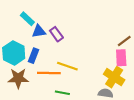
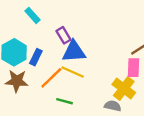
blue triangle: (39, 31) -> (74, 52), moved, size x1.5
orange line: (49, 73) -> (51, 78), turned -50

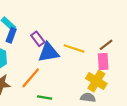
blue rectangle: (36, 57) -> (11, 35), moved
yellow line: (73, 72) -> (74, 49), moved

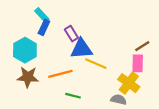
yellow line: (74, 49) -> (96, 64), moved
orange line: (31, 78) -> (60, 74), turned 30

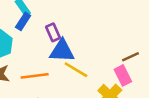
pink rectangle: (138, 63) -> (123, 75), turned -36

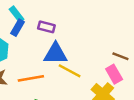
purple rectangle: (53, 32) -> (46, 27), moved, turned -49
brown line: (131, 57) -> (120, 56), turned 49

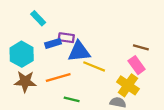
purple rectangle: (46, 27) -> (66, 38), moved
blue rectangle: (18, 28) -> (53, 43), moved, turned 49

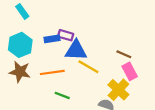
cyan rectangle: (38, 18) -> (22, 11), moved
brown line: (141, 47) -> (124, 54), moved

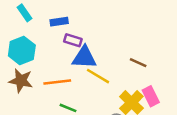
blue rectangle: (52, 39) -> (59, 22), moved
pink rectangle: (130, 71) -> (151, 96), moved

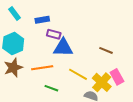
yellow line: (98, 76) -> (78, 74), moved
brown star: (21, 81) -> (13, 68), turned -30

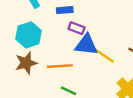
yellow line: (78, 74) -> (104, 55), moved

